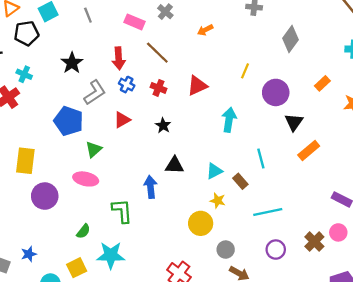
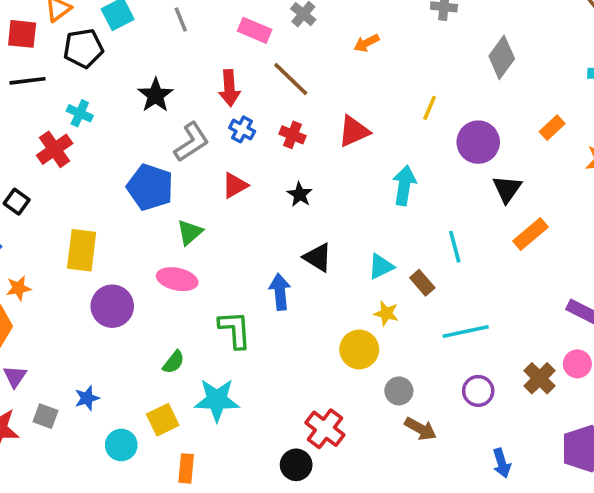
black triangle: (174, 165) -> (318, 257), turned 30

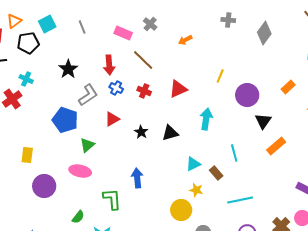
gray diamond: (502, 57) -> (264, 33), moved
black star: (300, 194) -> (141, 132), moved
yellow rectangle: (82, 250) -> (27, 155), size x0.7
black triangle: (318, 257) -> (170, 133), moved, turned -48

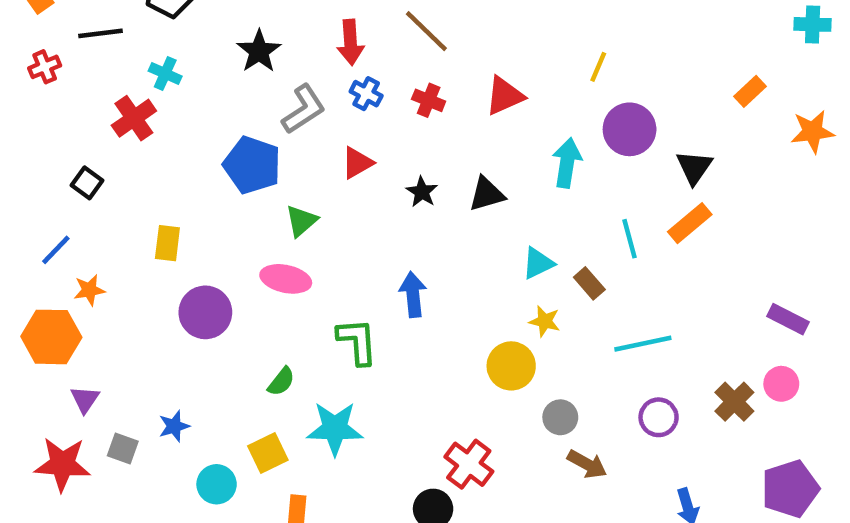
purple circle: (247, 95) -> (630, 129), moved
orange rectangle: (276, 146) -> (690, 223), moved

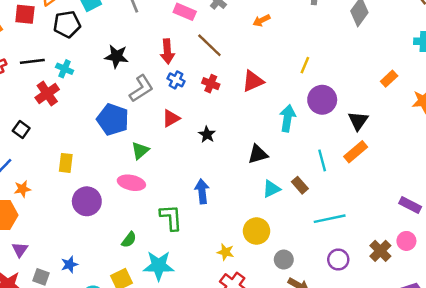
black line: (100, 33) -> (32, 61), moved
black star: (259, 51) -> (117, 56), turned -30
black triangle: (487, 194) -> (258, 154), moved
cyan triangle: (538, 263) -> (271, 189), moved
yellow star: (545, 321) -> (226, 252), moved

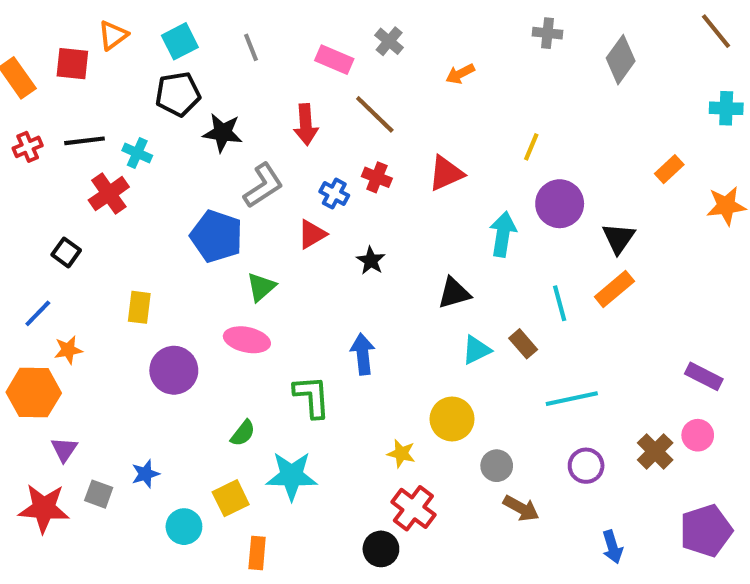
black pentagon: (67, 24) -> (178, 94), moved
blue cross: (176, 80) -> (334, 194), moved

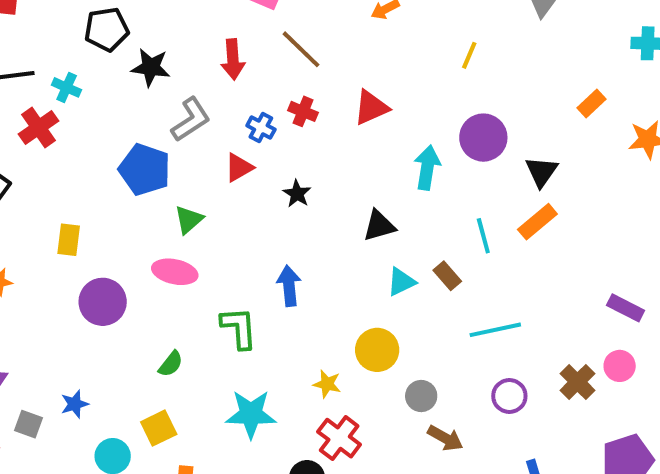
yellow line: (531, 147) -> (469, 55), moved
cyan star: (292, 476) -> (251, 414), moved

